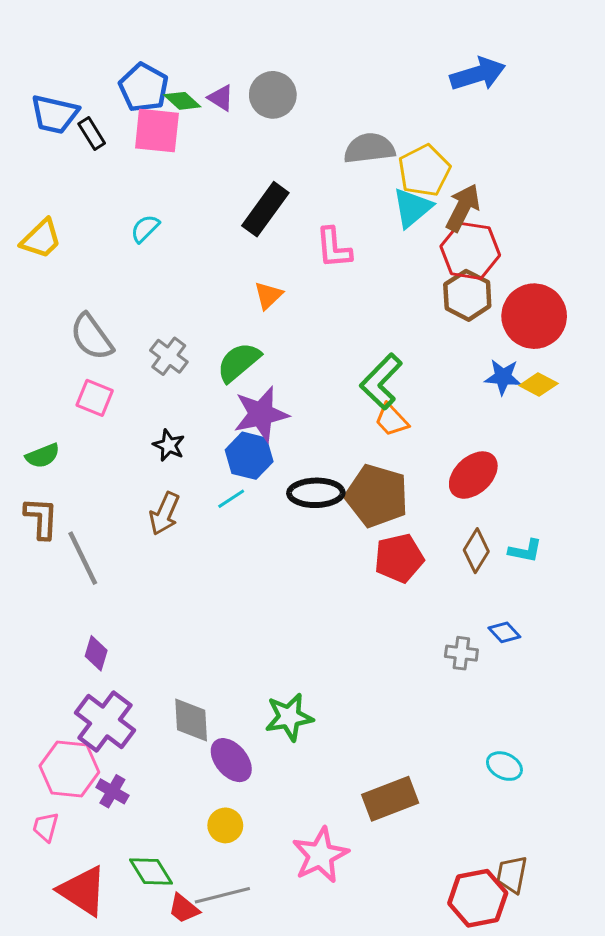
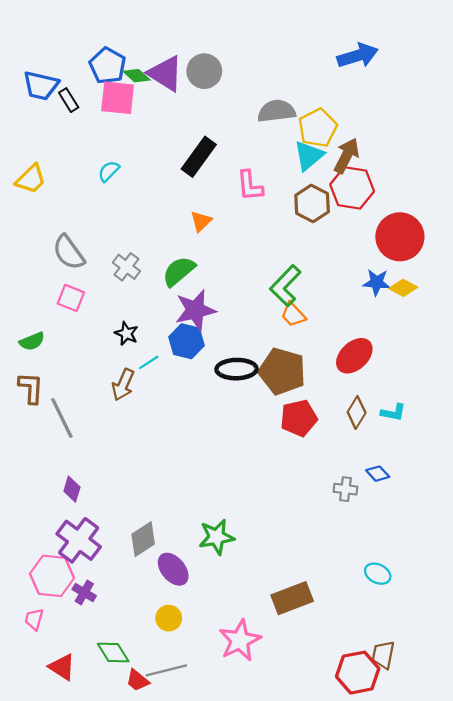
purple triangle: (221, 98) -> (165, 73), size x1.8
brown hexagon: (467, 295) -> (312, 203), moved
cyan line: (231, 499) -> (149, 362), moved
gray diamond: (191, 720) -> (143, 539), turned 60
red triangle: (83, 891) -> (62, 667), size x0.7

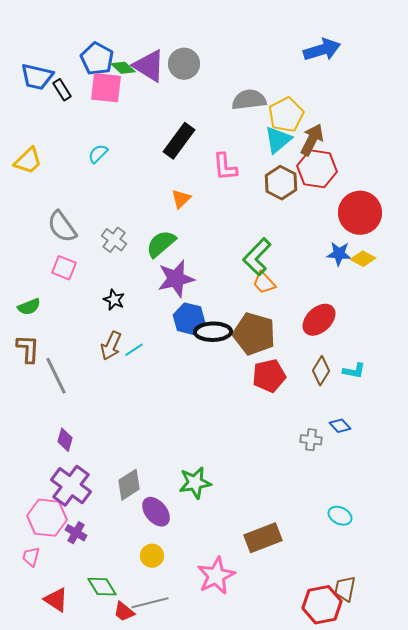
blue hexagon: (186, 341) -> (189, 319), moved
cyan line: (149, 362) -> (134, 350), moved

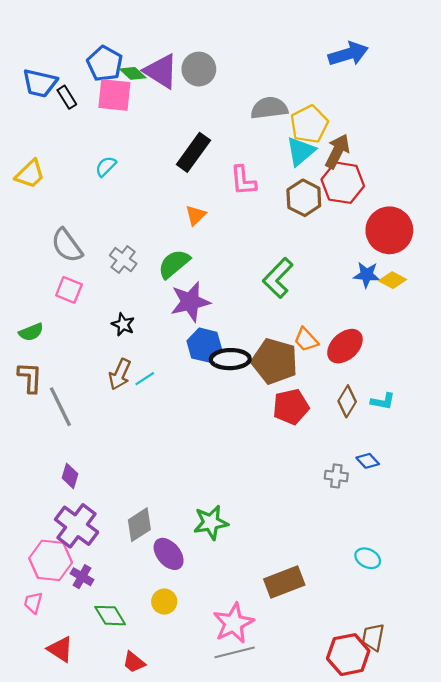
orange trapezoid: (264, 283) -> (306, 340), moved
green diamond: (102, 587) -> (110, 616), moved
gray line: (150, 603) -> (235, 652), moved

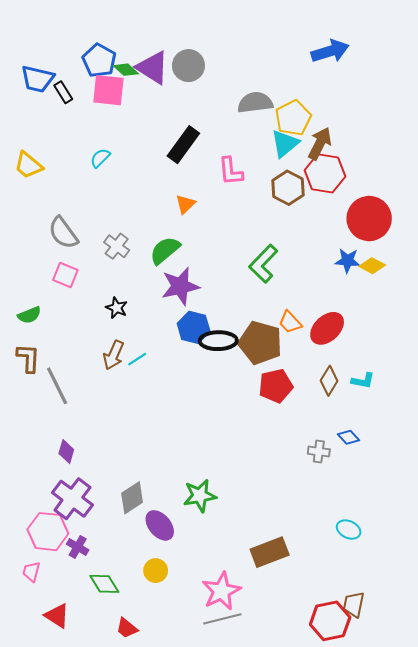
yellow trapezoid: (30, 174) -> (28, 165), turned 84

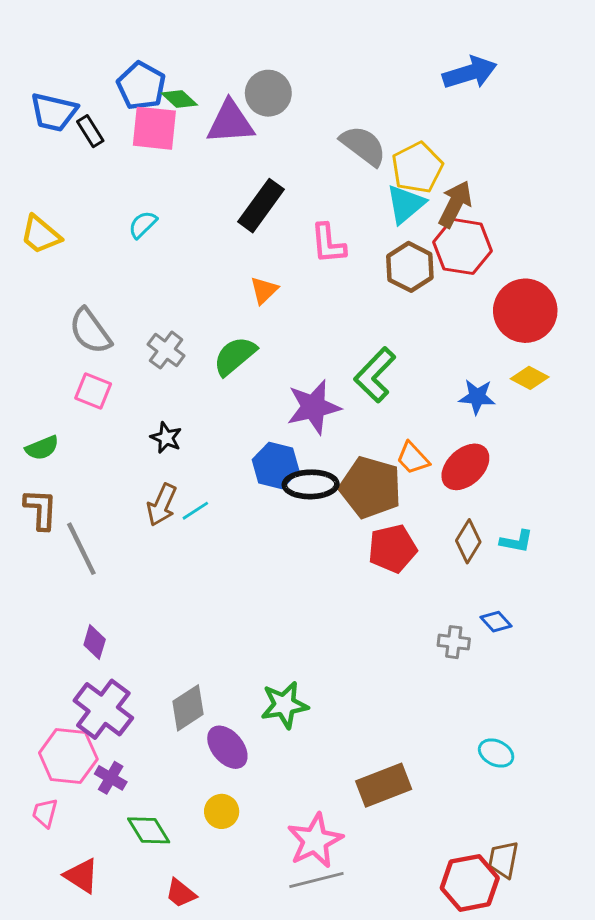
purple triangle: (153, 68) -> (230, 122), moved, turned -36
gray semicircle: (255, 103) -> (363, 146), turned 44
blue star: (348, 261) -> (477, 397), moved
purple star: (180, 286) -> (314, 407), moved

